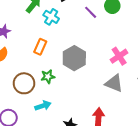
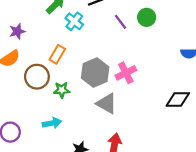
pink cross: (119, 56) -> (126, 73), moved
brown circle: (24, 83) -> (37, 77), moved
gray triangle: (114, 83) -> (107, 103), moved

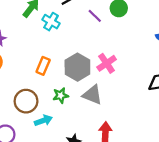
orange rectangle: (57, 54) -> (43, 66), moved
brown circle: (37, 77) -> (26, 101), moved
green star: (62, 90) -> (61, 95), moved

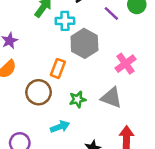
cyan cross: (51, 22) -> (65, 21), turned -30
gray hexagon: (77, 67) -> (84, 43), moved
brown circle: (26, 101) -> (39, 92), moved

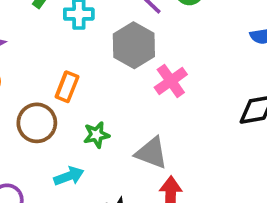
gray hexagon: (84, 43) -> (134, 45), moved
gray triangle: (111, 98) -> (151, 153), moved

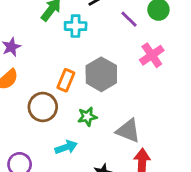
gray hexagon: (134, 45) -> (101, 74), moved
pink cross: (171, 81) -> (152, 55), moved

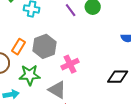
pink cross: (152, 55) -> (70, 64), moved
green star: (87, 117) -> (30, 75), size x1.5

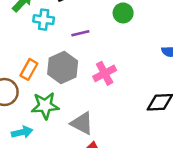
purple line: (71, 10) -> (80, 33), moved, turned -64
pink cross: (70, 64) -> (105, 73), moved

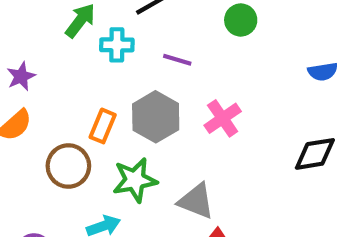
purple line: (80, 33) -> (177, 60), turned 36

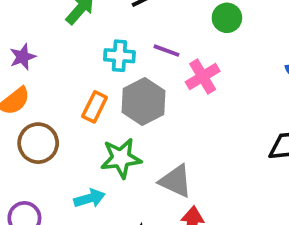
cyan cross: (117, 45) -> (119, 56), moved
pink cross: (223, 118) -> (203, 77), moved
brown circle: (68, 166) -> (38, 143), moved

